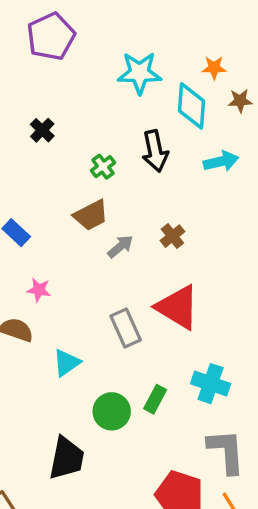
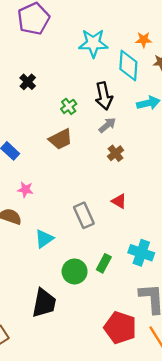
gray arrow: (120, 246) -> (107, 125), moved
red triangle: (178, 307) -> (119, 201), size x0.5

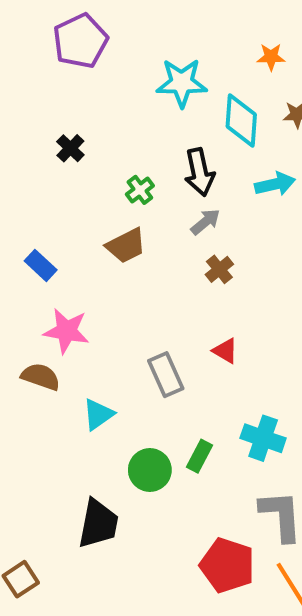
orange star: (144, 40) -> (271, 57), moved
pink star: (25, 190) -> (66, 331), size x1.6

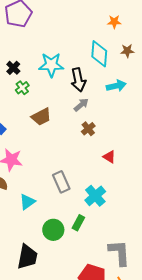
cyan star: (182, 83) -> (51, 65), moved
green cross: (140, 190) -> (22, 88), moved
red triangle: (225, 351) -> (109, 157), moved
cyan cross: (263, 438) -> (95, 196), moved, turned 30

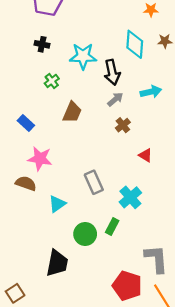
black cross: (13, 68) -> (42, 44), moved, turned -32
cyan arrow: (116, 86) -> (151, 92), moved
brown trapezoid: (41, 117) -> (72, 112), turned -40

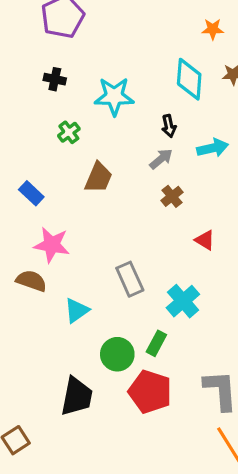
black arrow: (112, 72) -> (169, 126), moved, size x0.6
red pentagon: (127, 286) -> (150, 392), moved

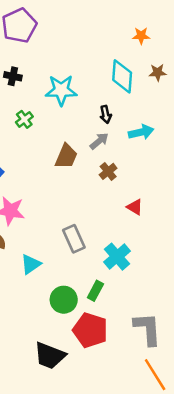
brown trapezoid: (99, 178) -> (66, 156), moved
black trapezoid: (77, 396) -> (50, 356), moved, turned 100

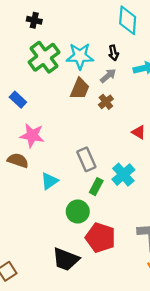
cyan star: (61, 90) -> (80, 56), moved
green cross: (24, 119) -> (44, 57), size x2.0
brown cross: (108, 171) -> (106, 102), moved
green rectangle: (95, 291) -> (96, 187), moved

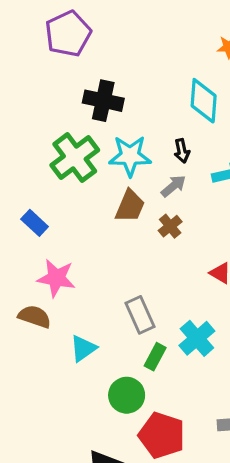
black cross: (34, 20) -> (103, 101), moved, size x1.6

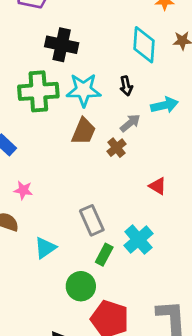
green cross: (75, 158) -> (38, 91), turned 33
gray arrow: (173, 186) -> (130, 123), moved
pink star: (56, 278) -> (23, 190), size x0.6

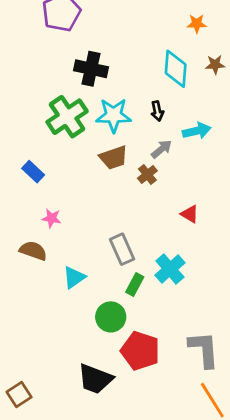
green cross: (38, 91) -> (67, 117), turned -30
brown trapezoid: (84, 131) -> (114, 158), turned 48

